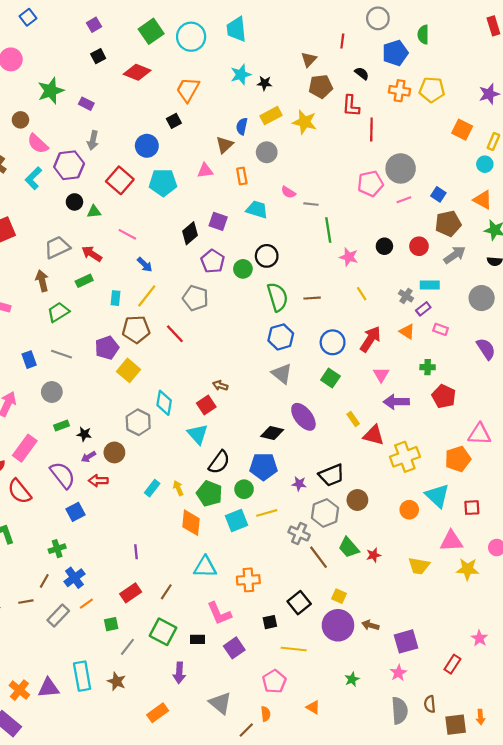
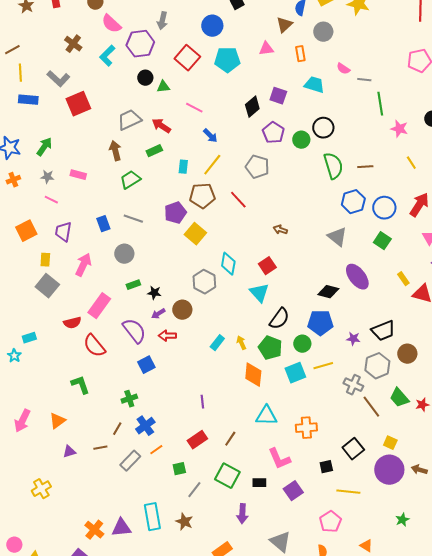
blue hexagon: (281, 337) -> (353, 202), moved
brown arrow: (220, 386) -> (280, 230), moved

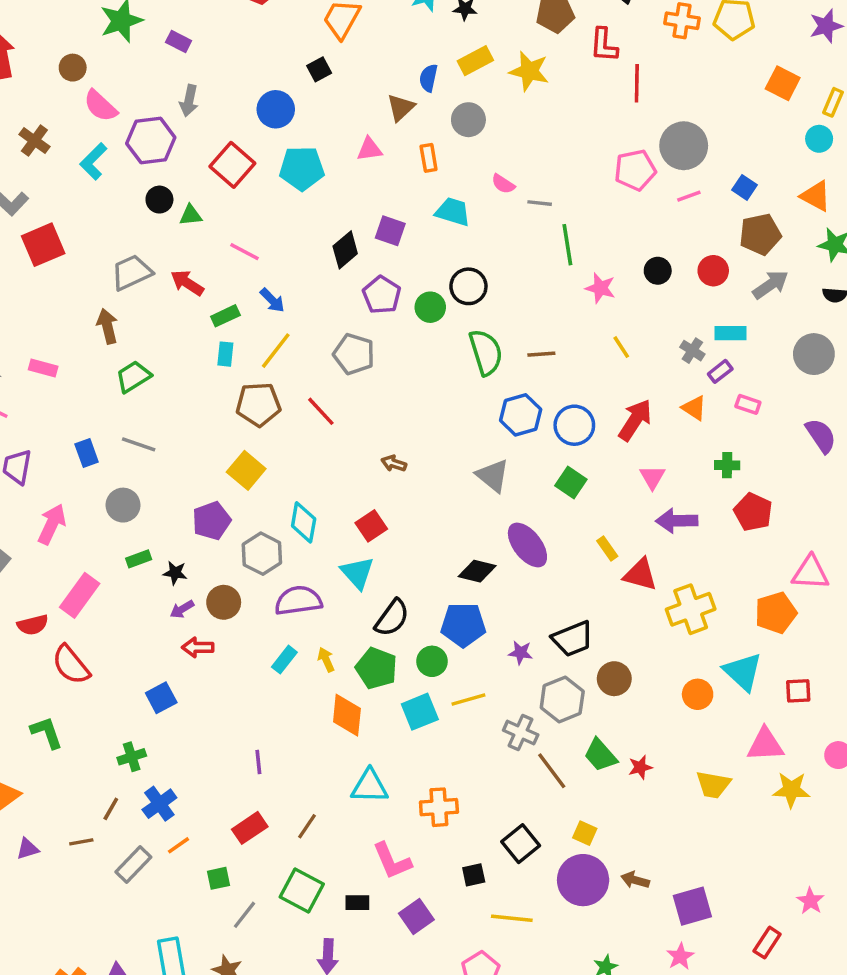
green rectangle: (154, 151) -> (225, 316), moved
purple pentagon: (175, 213) -> (212, 521), moved
purple semicircle: (134, 331) -> (298, 601), moved, turned -60

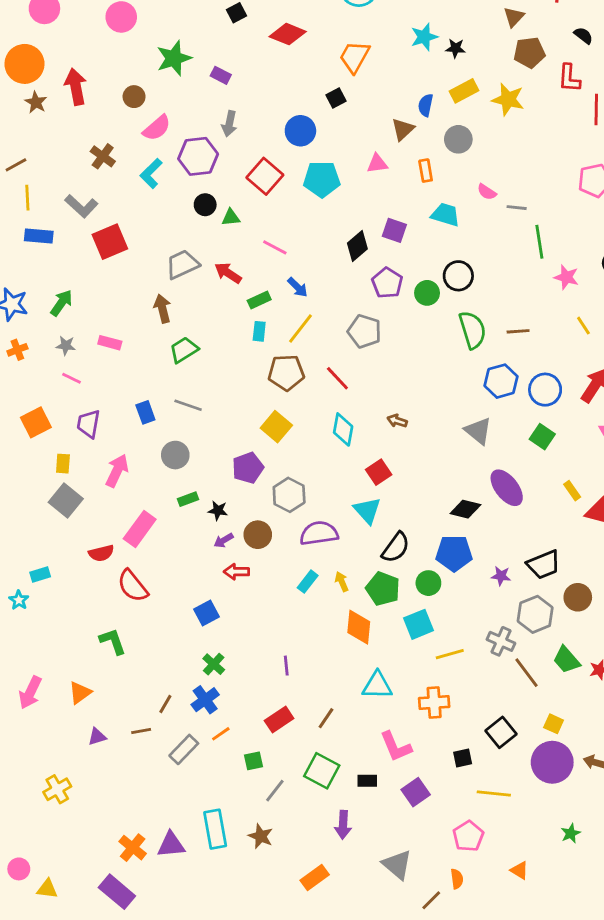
pink semicircle: (100, 106) -> (157, 128), turned -84
cyan diamond: (304, 522) -> (343, 429), moved
yellow line: (468, 700) -> (450, 654), moved
green cross: (132, 757) -> (214, 664), moved, turned -30

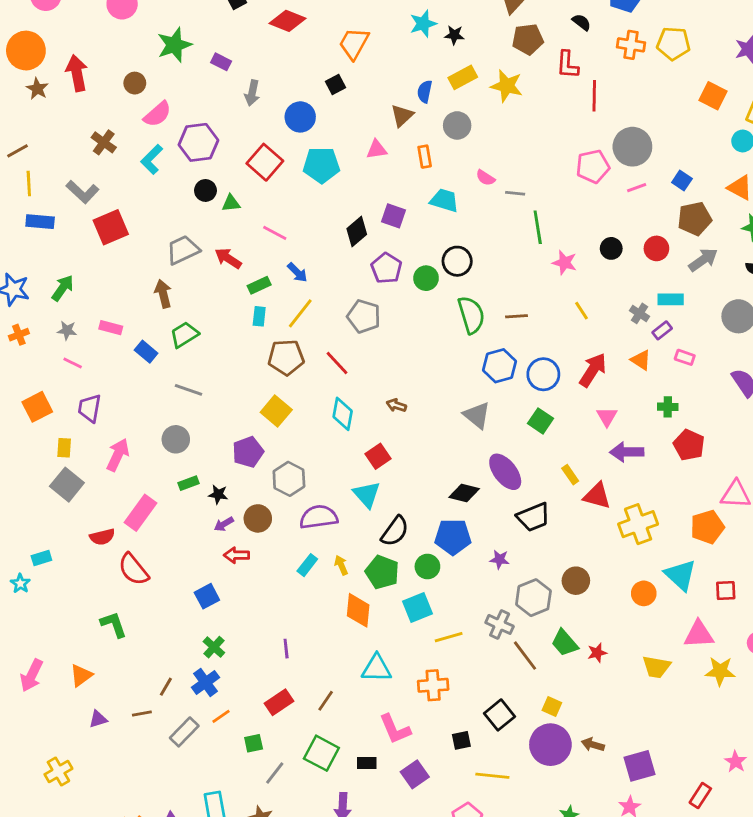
gray arrow: (229, 124) -> (252, 93), moved
blue rectangle: (145, 412) -> (146, 352), moved, turned -30
black trapezoid: (544, 565) -> (533, 517), moved

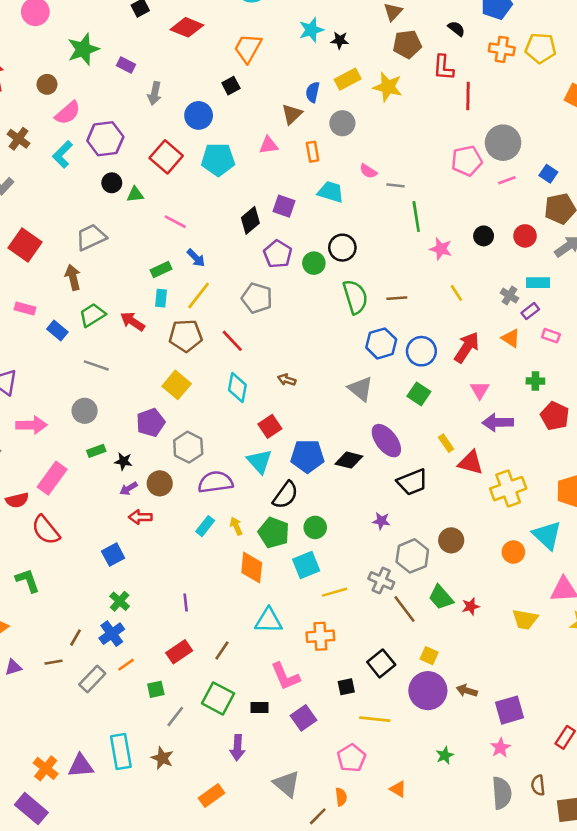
red square: (111, 227) -> (25, 245), moved, turned -32
red arrow: (228, 258) -> (132, 321), moved
pink arrow: (118, 455) -> (31, 425), turned 64
blue pentagon: (453, 537) -> (307, 456), moved

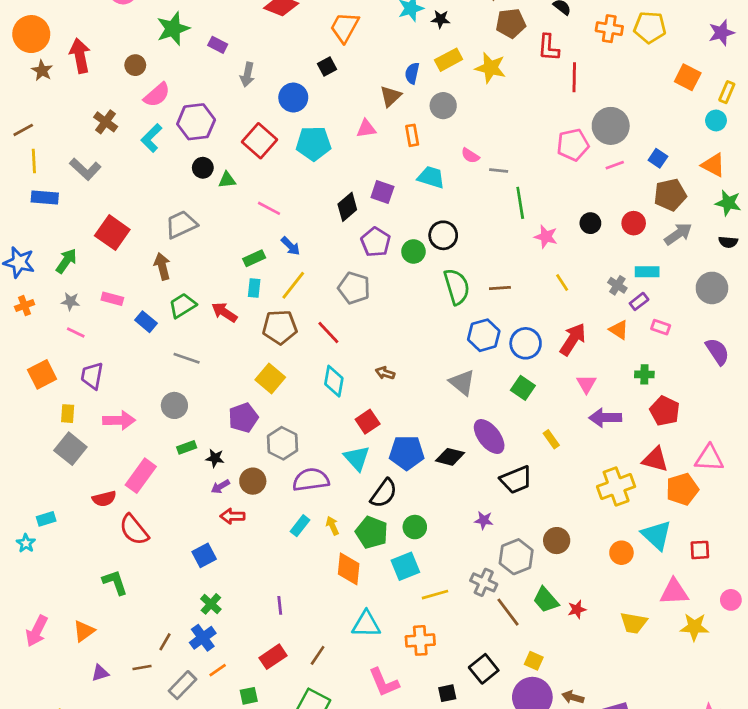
red triangle: (471, 463) -> (655, 459), moved

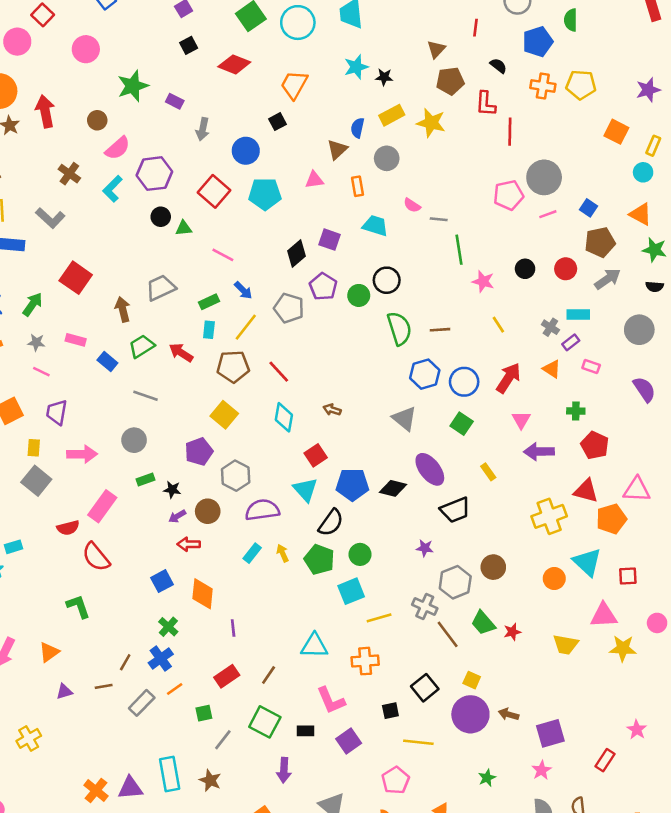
gray trapezoid: (181, 224) -> (161, 288), moved
gray pentagon: (354, 288) -> (289, 308), moved
orange diamond: (349, 569) -> (203, 594), moved

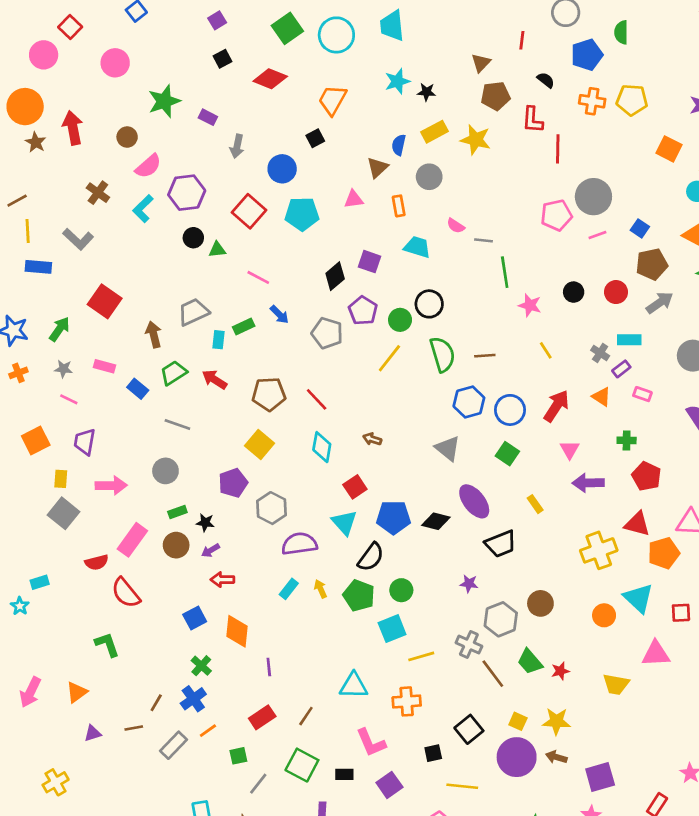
yellow line: (246, 327) -> (389, 358), moved
cyan rectangle: (209, 330) -> (218, 340), moved
brown circle: (208, 511) -> (176, 545), moved
yellow star: (623, 648) -> (556, 721), moved

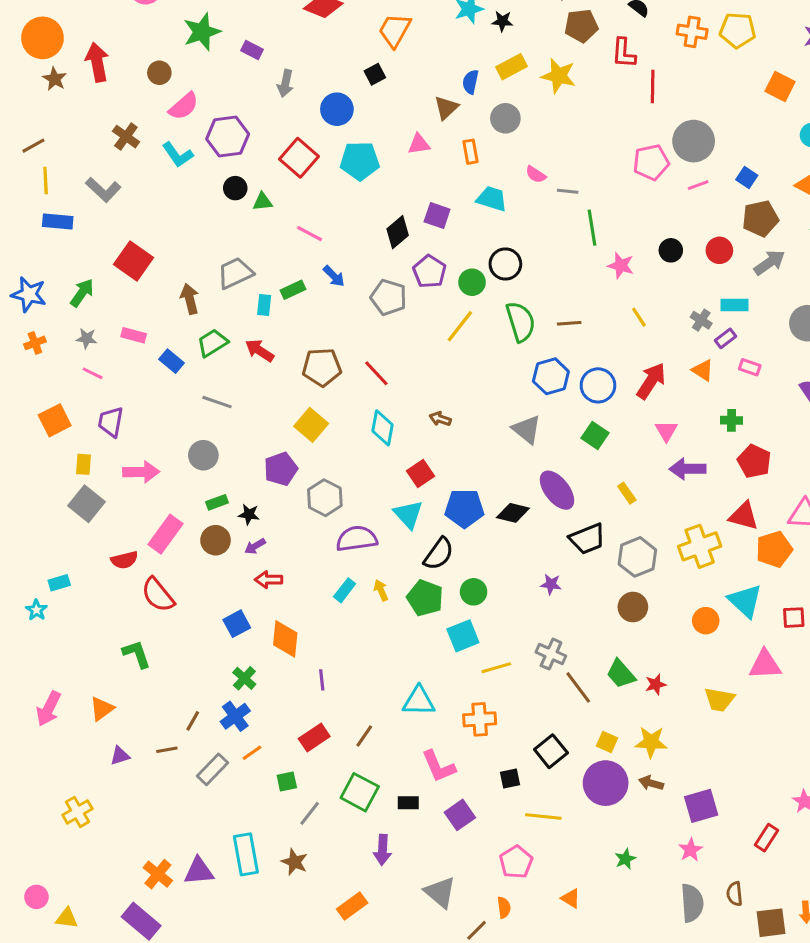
cyan L-shape: (143, 209) -> (178, 155), turned -80
gray hexagon: (501, 619) -> (637, 557), moved

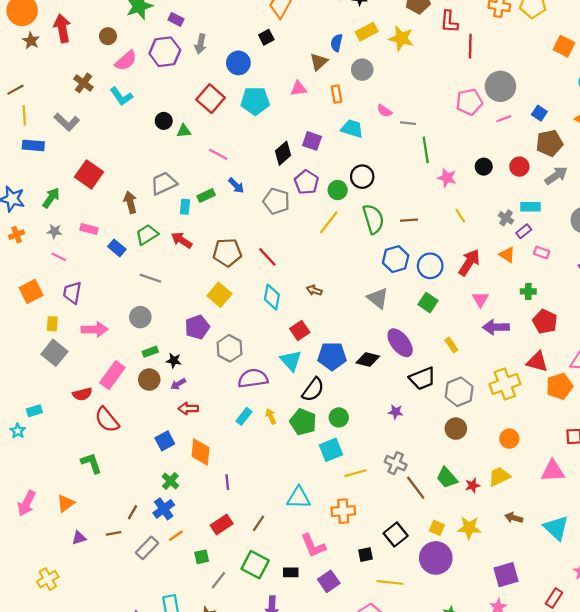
purple hexagon: (228, 137) -> (165, 52), moved
cyan triangle: (745, 601) -> (556, 528), moved
yellow trapezoid: (719, 700) -> (499, 477), moved, turned 145
brown arrow: (651, 783) -> (514, 518), moved

